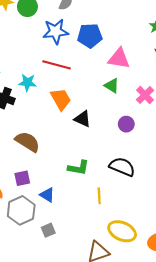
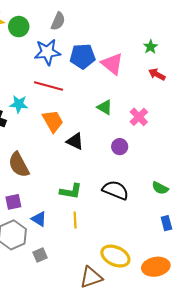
pink triangle: (119, 59) -> (112, 64), moved, turned 30
brown semicircle: (27, 142) -> (19, 165), turned -150
yellow line: (99, 196) -> (75, 220), moved

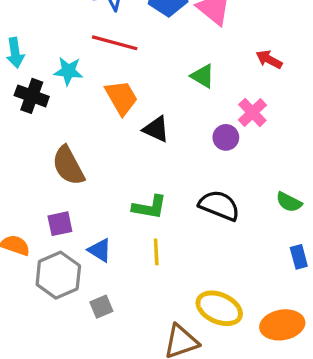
red arrow: (157, 74) -> (269, 59), moved
pink cross: (139, 117) -> (252, 113), moved

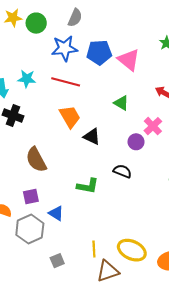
cyan star: (68, 71) -> (27, 79), moved
black semicircle: (219, 205) -> (122, 171), moved, size x0.7
yellow line: (156, 252) -> (94, 249), moved
gray square: (101, 307) -> (57, 261), moved

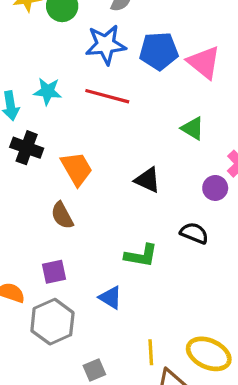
orange trapezoid: (70, 117) -> (77, 169), moved
brown semicircle: (36, 160) -> (62, 215), size x0.7
blue triangle: (56, 213) -> (110, 298), moved

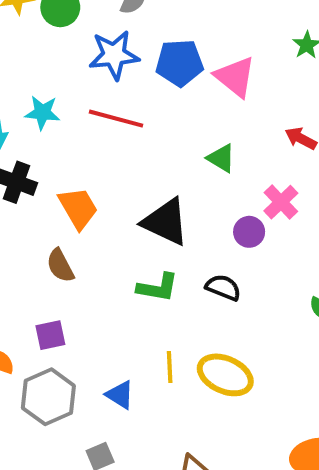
black triangle: (148, 180) -> (166, 222), size x1.5
green L-shape: (141, 256) -> (158, 287), moved
blue triangle: (110, 298) -> (120, 395), moved
yellow line: (151, 352) -> (170, 367), moved
yellow ellipse: (209, 354) -> (225, 375), moved

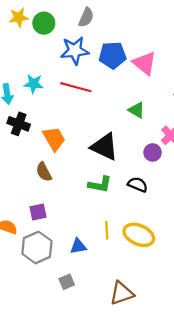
blue triangle: (120, 395) -> (78, 246), turned -42

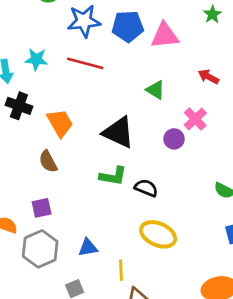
pink triangle: (145, 63) -> (165, 36), turned -45
black semicircle: (138, 185) -> (146, 188), moved
yellow line: (107, 230) -> (121, 270), moved

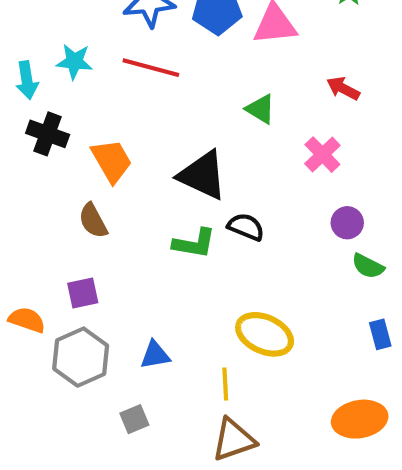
purple circle: (174, 139) -> (347, 223), moved
black semicircle: (146, 188) -> (246, 227), moved
yellow line: (121, 270) -> (225, 384), moved

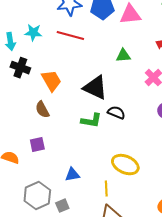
green triangle: (260, 109) -> (123, 56), turned -35
gray hexagon: (81, 357) -> (37, 196), moved

